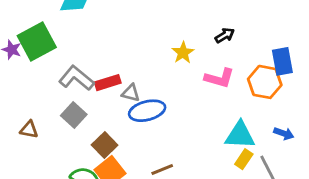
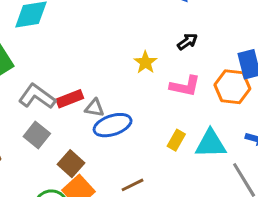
yellow rectangle: (244, 159) -> (176, 140), moved

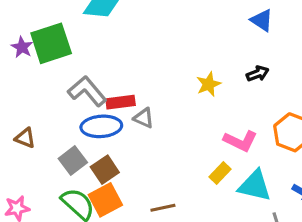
pink L-shape: (185, 86) -> (240, 141), moved
blue ellipse: (113, 125) -> (101, 126), moved
gray square: (37, 135) -> (73, 160), moved

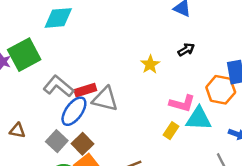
gray triangle: (144, 118) -> (105, 99), size x1.6
blue ellipse: (101, 126) -> (74, 111), turned -40
cyan triangle: (255, 186) -> (199, 119), moved

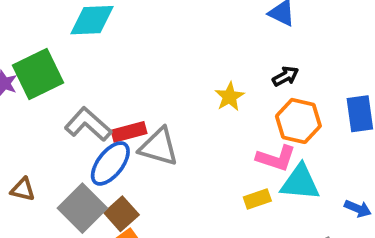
orange hexagon: (221, 90) -> (298, 121), moved
yellow rectangle: (171, 131) -> (257, 199), turned 35
gray square: (57, 141) -> (82, 208), size x1.4

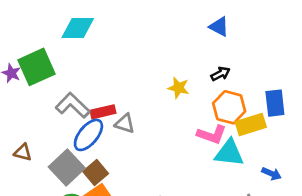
yellow star: (230, 97) -> (178, 88), turned -30
gray triangle: (159, 147) -> (125, 124), size x0.7
yellow rectangle: (257, 199) -> (251, 125), moved, size x1.5

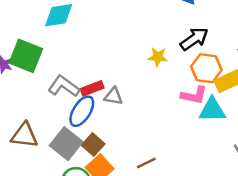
green square: (36, 67) -> (26, 56), turned -36
black arrow: (220, 74) -> (194, 39), size x1.6
brown triangle: (23, 152) -> (24, 135), size x1.6

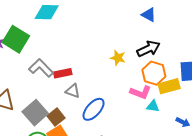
gray triangle: (113, 96) -> (73, 91), moved
cyan triangle: (212, 110) -> (153, 106), size x0.6
blue ellipse: (82, 111) -> (94, 109), moved

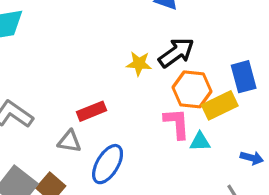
yellow star: (118, 58) -> (139, 64), moved
red rectangle: (63, 73) -> (92, 111), moved
pink L-shape: (141, 92) -> (177, 123), turned -105

